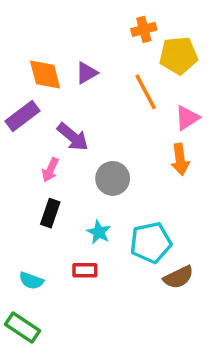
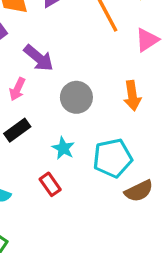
orange arrow: (180, 159) -> (132, 96), moved
black rectangle: (50, 213) -> (17, 130), turned 35
red rectangle: (85, 270) -> (50, 184), turned 55

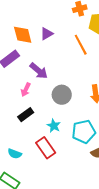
red rectangle: (50, 184) -> (46, 148), size x1.5

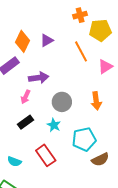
orange diamond: (23, 35) -> (22, 41), turned 40
purple arrow: (39, 71) -> (39, 78), turned -48
cyan star: (54, 126) -> (54, 125), moved

